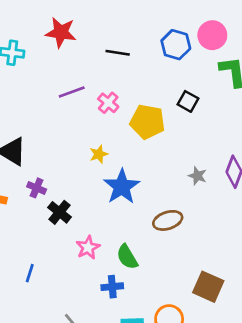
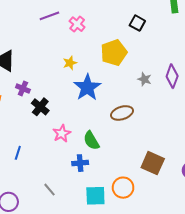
yellow pentagon: (147, 122) -> (114, 53), moved, turned -30

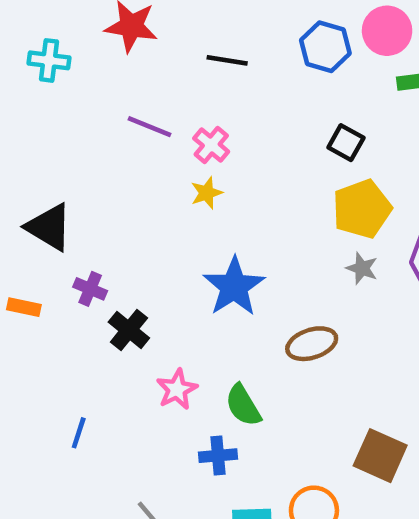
purple line: (49, 16) -> (149, 127), turned 42
yellow pentagon: (114, 53) -> (362, 209), moved
yellow star: (70, 63) -> (207, 193), moved

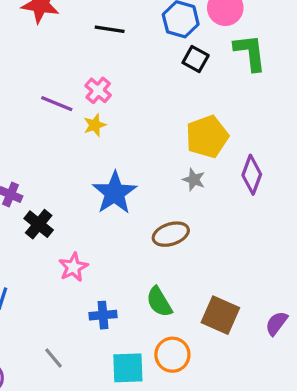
purple line: (149, 127) -> (57, 104), moved
black square: (346, 143) -> (196, 59), moved
gray star: (362, 268) -> (194, 180), moved
green semicircle: (243, 405) -> (159, 302), moved

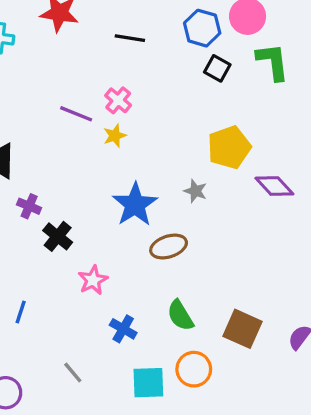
purple diamond: (252, 175) -> (274, 186), turned -63
gray star: (194, 180) -> (195, 191), moved
brown ellipse: (171, 234) -> (169, 247), moved
blue cross: (103, 315) -> (123, 329), turned 35

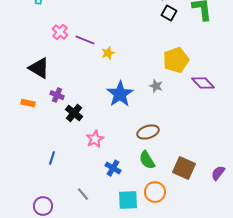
pink cross: (118, 100) -> (60, 32), moved
brown ellipse: (169, 247) -> (148, 132), moved

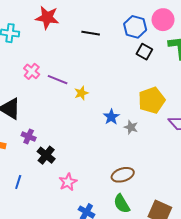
blue star: (120, 94) -> (111, 117), moved, size x0.6
blue line: (52, 158) -> (18, 182), moved

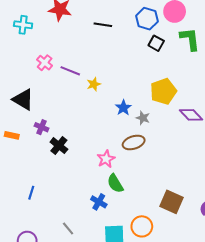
brown ellipse: (123, 175) -> (134, 142), moved
blue line: (18, 182) -> (31, 193), moved
pink star: (68, 182) -> (106, 159), moved
green semicircle: (122, 204) -> (115, 183), moved

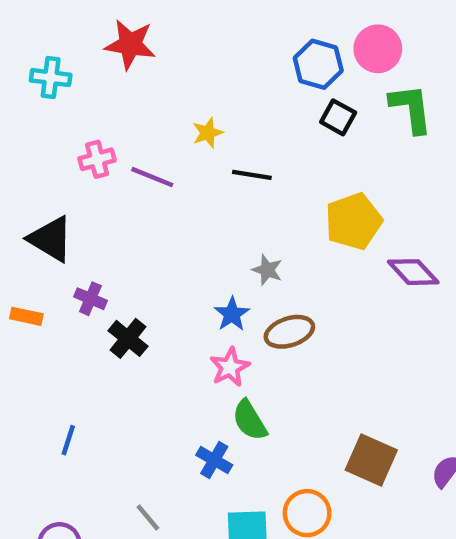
black line: (103, 25) -> (252, 175), moved
pink cross: (45, 63) -> (97, 159), turned 35
yellow star: (94, 84) -> (208, 133), moved
blue star: (123, 108) -> (232, 314), moved
gray star: (143, 118) -> (267, 270), moved

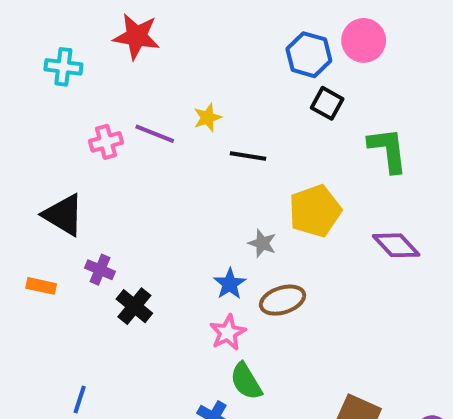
green L-shape: (411, 109) -> (388, 150), moved
purple line: (152, 177) -> (155, 134), moved
yellow pentagon: (354, 221) -> (315, 211), moved

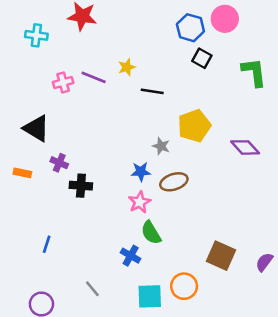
green L-shape: (388, 150) -> (254, 72), moved
blue star: (230, 284) -> (141, 172), turned 30
black cross: (134, 306) -> (81, 186), turned -35

